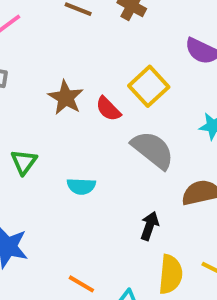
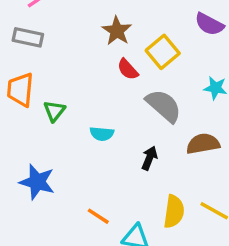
brown star: (66, 98) -> (117, 31), moved
black arrow: (150, 226) -> (149, 158), moved

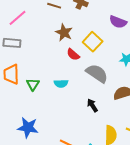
cyan semicircle: (102, 134) -> (61, 83), moved
black arrow: (149, 158) -> (92, 105), turned -48

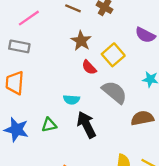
green triangle: (33, 84) -> (49, 125), moved, turned 40
black arrow: (92, 105) -> (86, 125), moved, size x1.6
blue star: (28, 128) -> (16, 130), moved

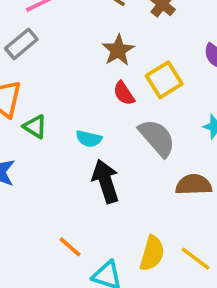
gray rectangle: (19, 46) -> (21, 44), turned -60
green triangle: (49, 125) -> (35, 127), moved, turned 35

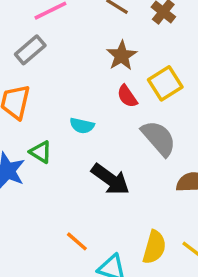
green triangle: (35, 127) -> (41, 152), moved
cyan semicircle: (89, 139) -> (82, 126), moved
black arrow: (106, 181) -> (110, 179), turned 144

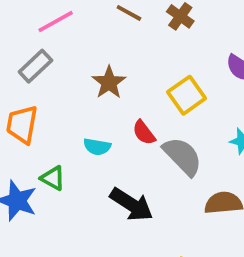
brown star: (122, 56) -> (109, 82), moved
red semicircle: (127, 96) -> (144, 133), moved

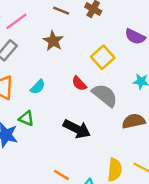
brown star: (109, 82) -> (53, 41), moved
cyan semicircle: (97, 147) -> (38, 87), moved, turned -49

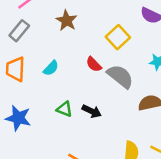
green triangle: (26, 118) -> (64, 109), moved
black arrow: (77, 129) -> (92, 111), size x0.7

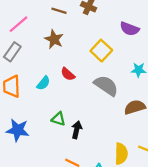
red semicircle: (94, 64) -> (68, 74), moved
black arrow: (92, 111) -> (77, 130), moved, turned -98

